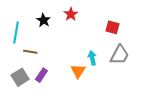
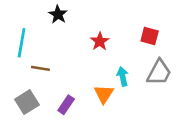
red star: (71, 14) -> (100, 41), moved
black star: (43, 20) -> (58, 14), moved
purple rectangle: (41, 75) -> (66, 105), moved

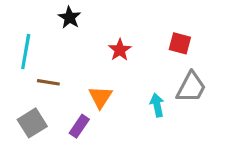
cyan arrow: (123, 76) -> (157, 105), moved
orange triangle: (104, 94) -> (100, 97), moved

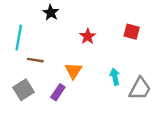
gray trapezoid: (191, 87) -> (140, 89), moved

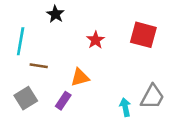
red square: (132, 32) -> (143, 35), size x1.5
orange triangle: (73, 71) -> (80, 77), turned 42
cyan arrow: (115, 77) -> (125, 107), moved

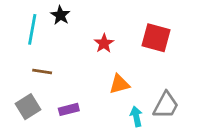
cyan line: (21, 41) -> (32, 29), moved
orange triangle: (80, 77) -> (119, 84), moved
purple rectangle: (63, 101) -> (69, 109), turned 42

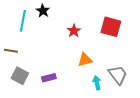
brown line: (42, 71) -> (11, 51), moved
gray trapezoid: (166, 105) -> (118, 75), turned -65
gray square: (28, 107) -> (20, 76), turned -30

